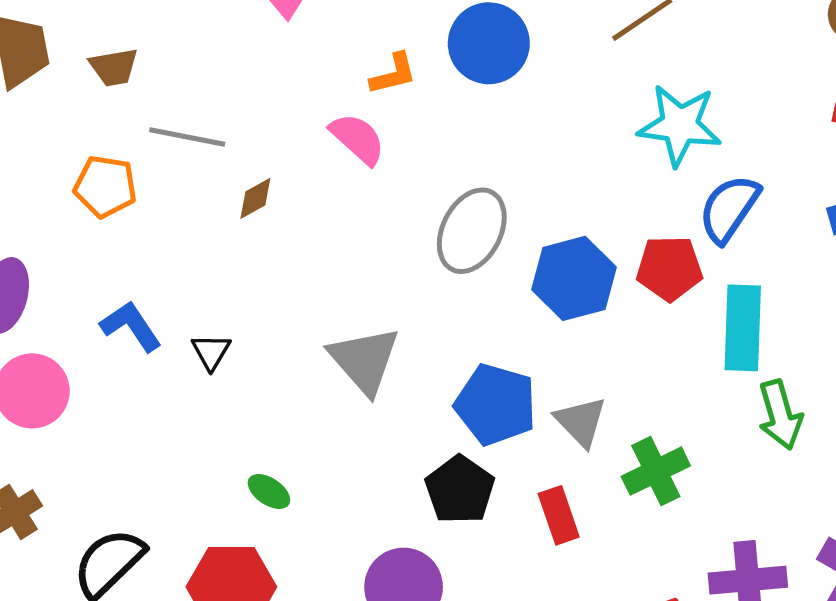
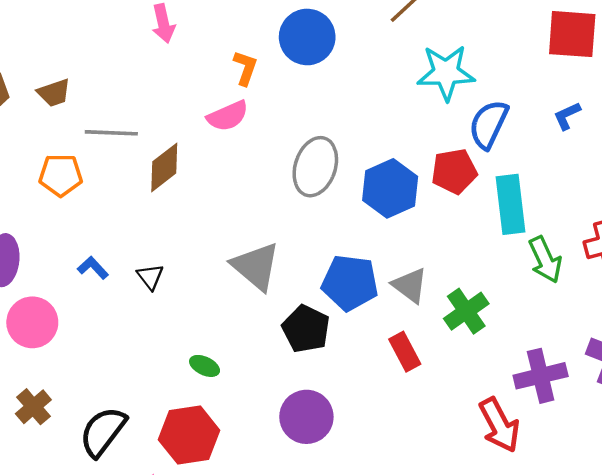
orange L-shape: (393, 74) -> (245, 68), turned -48
pink semicircle: (358, 139) -> (228, 116), turned 123
brown diamond: (255, 198) -> (164, 167), size x1.6
blue L-shape: (131, 326) -> (93, 268), size x0.7
black pentagon: (460, 490) -> (306, 329), moved

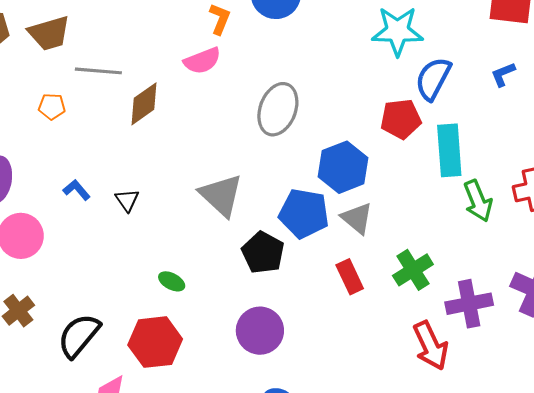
brown trapezoid: (54, 93) -> (49, 33), size x1.4
orange pentagon: (61, 175) -> (52, 106), size x0.7
blue hexagon: (390, 188) -> (343, 167), moved
green cross: (466, 311) -> (413, 270), moved

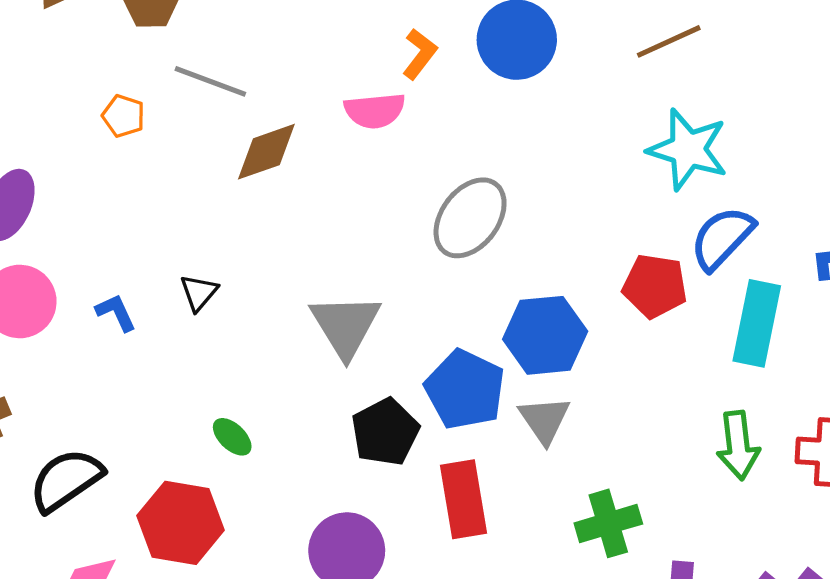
cyan rectangle: (449, 150) -> (757, 323), moved
blue L-shape: (77, 190) -> (116, 313), moved
red rectangle: (350, 277) -> (464, 499), moved, size x1.4

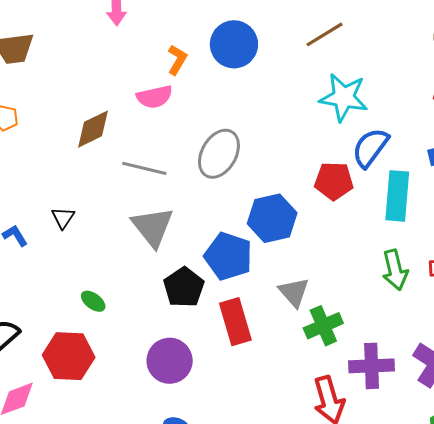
gray line: (210, 81) -> (144, 168), moved
gray triangle: (544, 420) -> (294, 292), moved

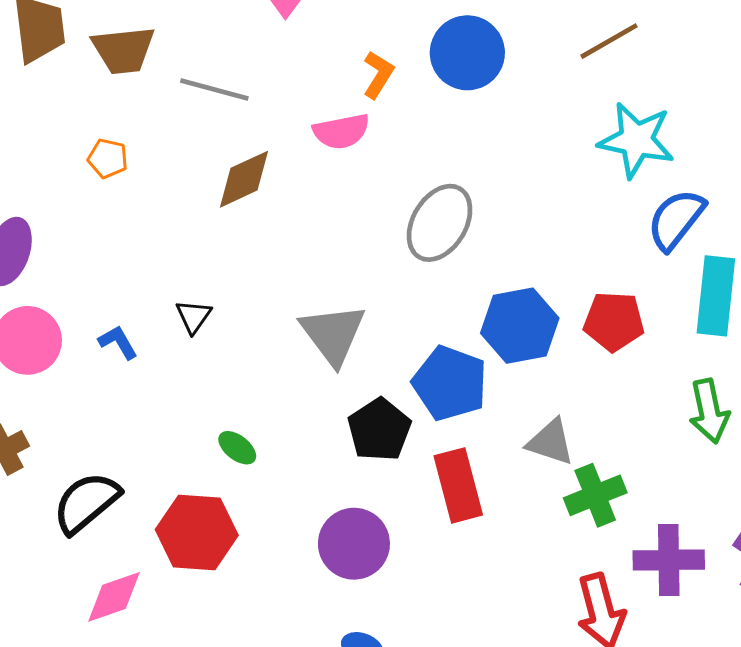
gray line: (144, 168) -> (214, 89), moved
red pentagon: (334, 181) -> (614, 321), moved
gray triangle: (294, 292) -> (551, 442), turned -32

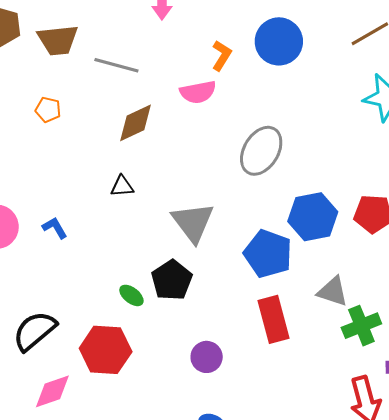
black triangle: (193, 316) -> (122, 186), moved, turned 50
black pentagon: (379, 430) -> (172, 280), moved
purple circle: (354, 544) -> (207, 357), size x0.7

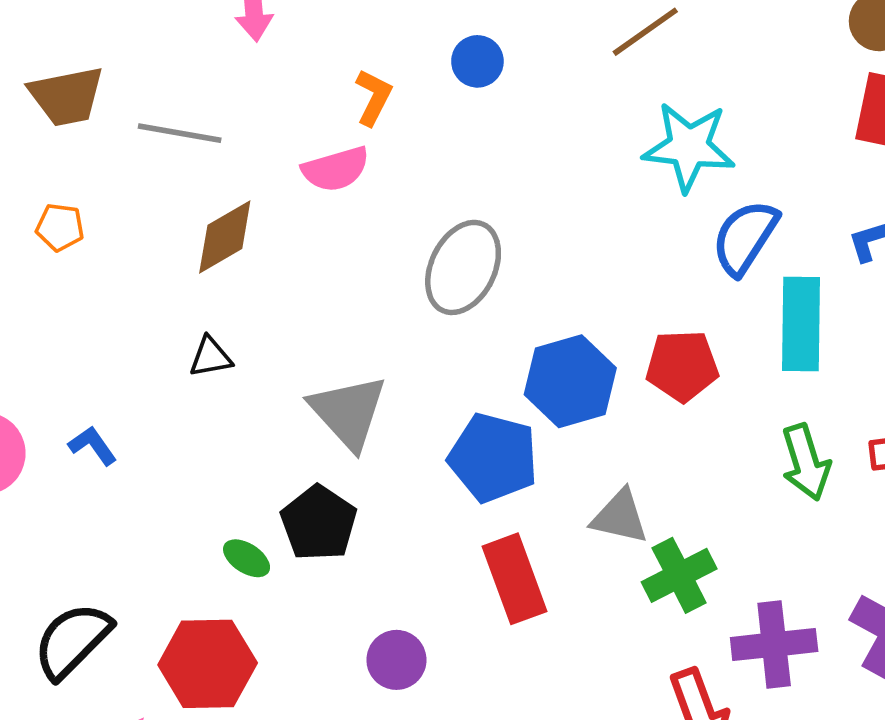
blue circle: (279, 41) -> (477, 61), size x0.6

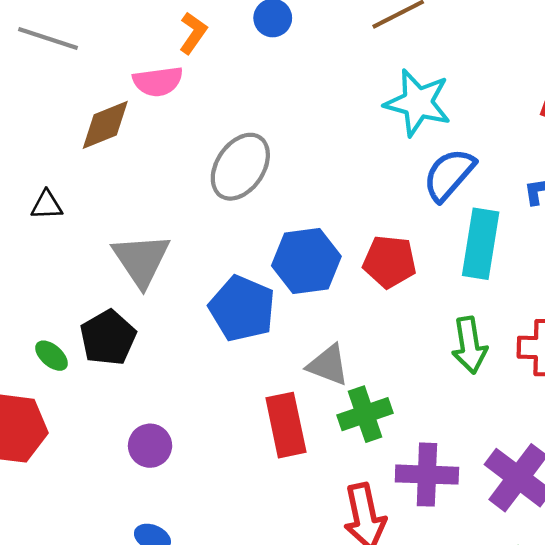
brown diamond: (225, 237) -> (105, 125), moved
red rectangle: (514, 579) -> (286, 425), moved

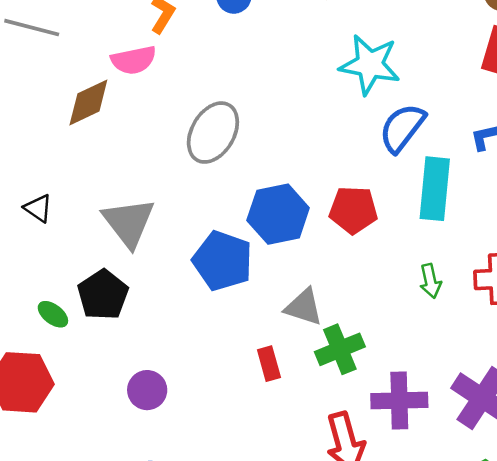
black triangle: (47, 205) -> (38, 208), moved, turned 40
green arrow: (469, 345) -> (430, 281), size x0.7
red rectangle: (286, 425) -> (269, 364), size x0.6

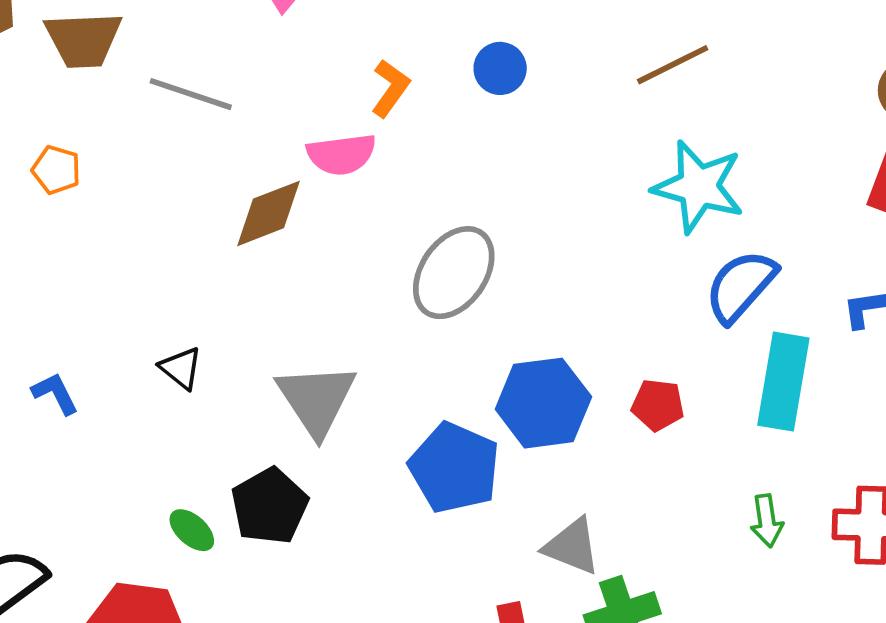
red pentagon: (353, 210) -> (658, 405), size x0.7

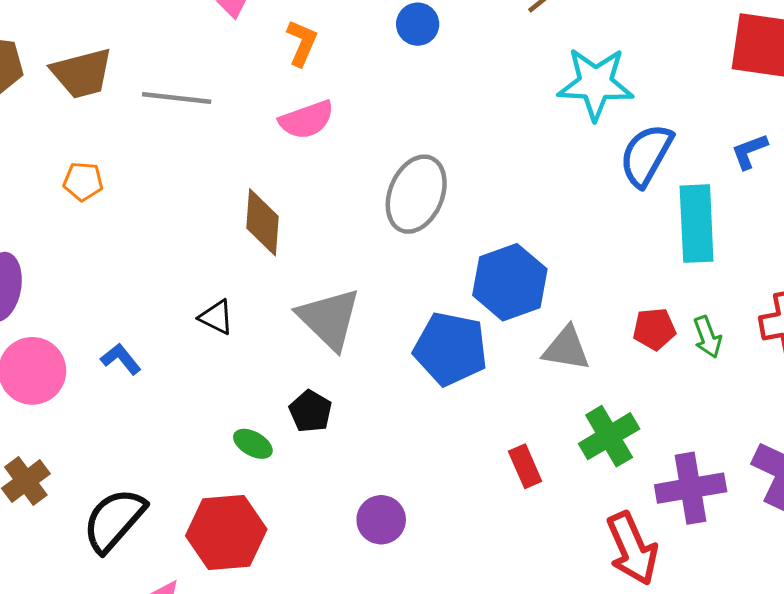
orange L-shape: (390, 88) -> (302, 43), moved
brown diamond: (269, 213) -> (263, 222), moved, turned -52
red pentagon: (658, 405) -> (654, 329), moved
black pentagon: (270, 506) -> (310, 411), size x0.7
gray triangle: (572, 546) -> (566, 349), moved

